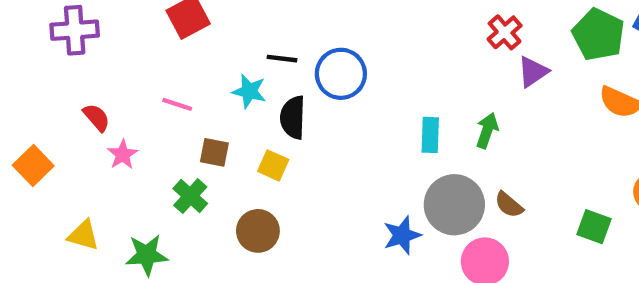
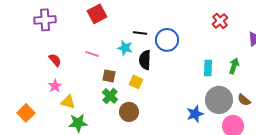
red cross: (505, 32) -> (220, 21), moved
pink star: (123, 155) -> (55, 86), moved
orange square: (33, 165) -> (26, 113), moved
green cross: (190, 196) -> (110, 96), moved
yellow triangle: (83, 235) -> (68, 102), moved

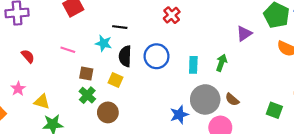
red cross: (220, 21) -> (172, 15), moved
blue circle: (167, 40) -> (157, 56), moved
pink star: (55, 86) -> (18, 89), moved

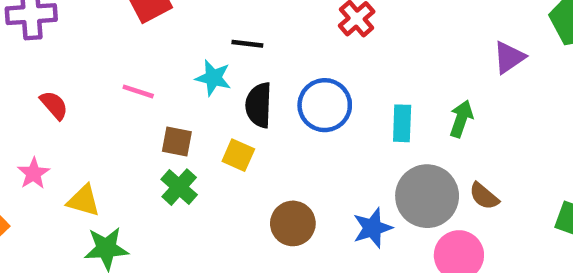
brown circle: (108, 112) -> (293, 223), moved

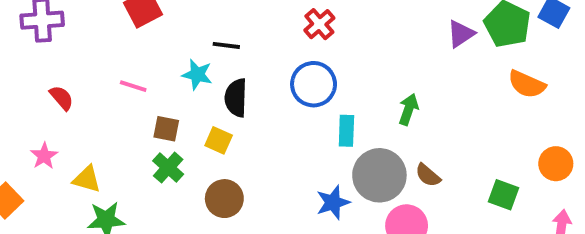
purple triangle: (509, 57) -> (461, 34), moved
blue circle: (325, 105) -> (314, 84), moved
cyan rectangle: (402, 123) -> (346, 131), moved
brown circle: (293, 223) -> (224, 199), moved

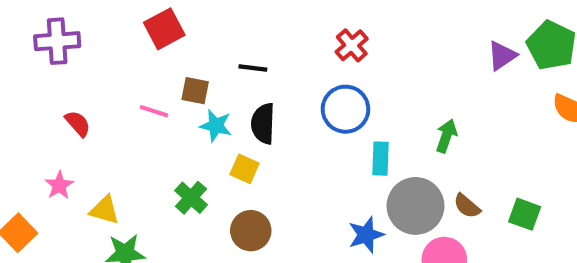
cyan star: (197, 75) -> (216, 126), moved
brown square: (166, 129) -> (195, 91), moved
green square: (503, 195) -> (525, 214), moved

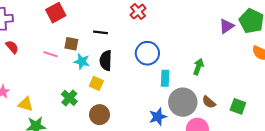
red cross: (352, 45) -> (138, 12), moved
red semicircle: (78, 124) -> (12, 47), moved

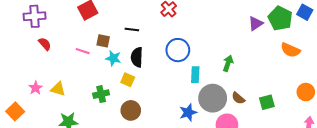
green cross: (69, 98) -> (101, 94), turned 35
yellow triangle: (26, 104) -> (58, 89), moved
green square: (238, 106) -> (267, 102), turned -35

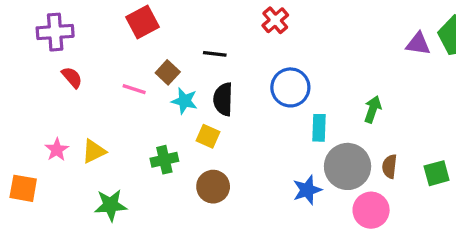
purple triangle: (256, 23) -> (418, 44), turned 42
brown square: (103, 41) -> (168, 72), turned 32
yellow triangle: (58, 89) -> (94, 151), turned -42
brown semicircle: (238, 98) -> (390, 166), turned 56
orange square: (15, 111) -> (23, 188), turned -36

